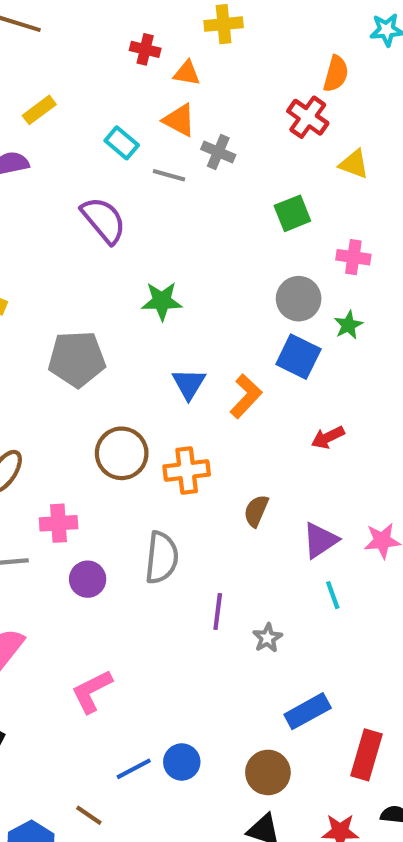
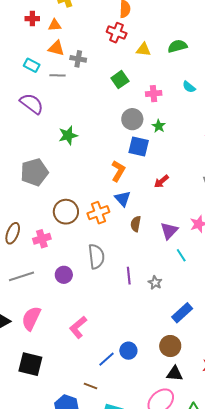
blue triangle: (189, 384) -> (123, 199), moved
pink cross: (59, 523) -> (42, 239), moved

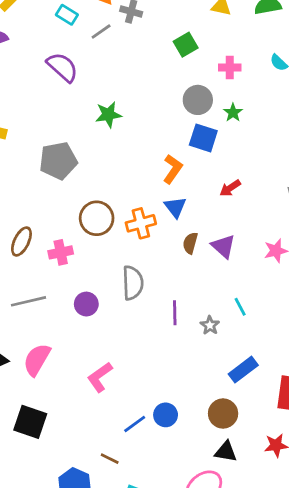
gray line: (58, 75) -> (101, 31), turned -42
purple triangle: (169, 231) -> (223, 246), moved, turned -36
cyan line: (181, 255) -> (240, 307), moved

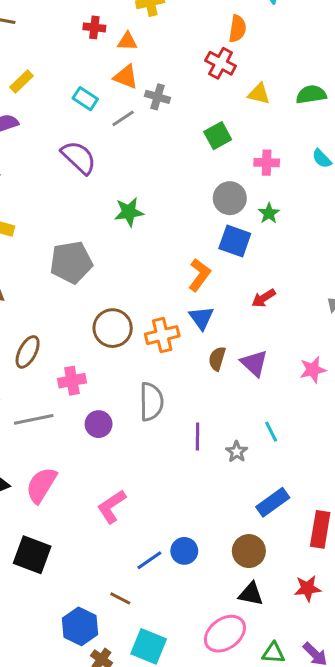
pink cross: (61, 252) -> (72, 381), moved

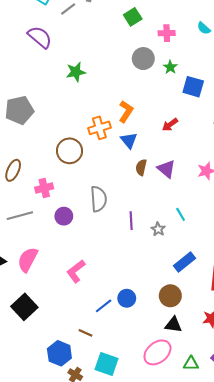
blue square: (235, 241) -> (193, 87), moved
gray pentagon: (71, 262) -> (19, 110), moved
orange cross: (162, 335) -> (99, 128), moved
black square: (32, 555) -> (24, 307), turned 30

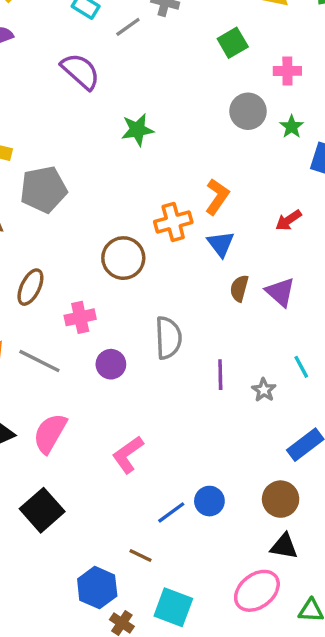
gray line: (20, 216) -> (39, 361), turned 40

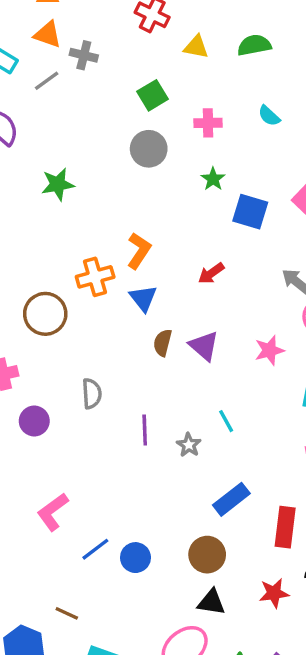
gray circle: (248, 111) -> (149, 149), moved
gray semicircle: (168, 338) -> (92, 394), size x0.7
blue line: (171, 512) -> (95, 549), moved

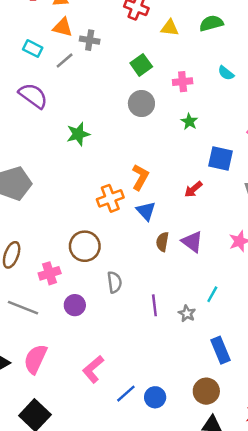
blue square: (250, 212) -> (220, 159), moved
brown circle: (45, 314) -> (85, 246), moved
cyan line: (226, 421) -> (212, 294), turned 63
blue rectangle: (231, 499) -> (221, 350), turned -70

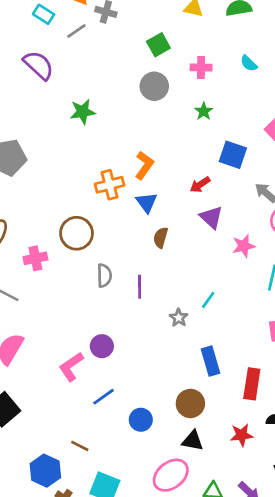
purple triangle: (192, 242) -> (211, 217), moved
purple circle: (75, 305) -> (102, 346), moved
purple line: (154, 305) -> (140, 287), moved
blue circle: (155, 397) -> (141, 420), moved

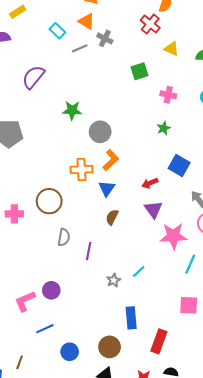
purple semicircle: (39, 65) -> (33, 77), moved, turned -105
gray circle: (154, 86) -> (100, 132), moved
pink star: (244, 246) -> (173, 236), size x1.5
brown line: (80, 446) -> (20, 362), turned 72

